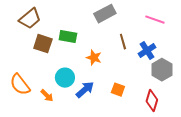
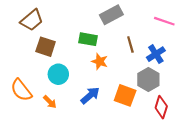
green rectangle: (68, 37) -> (88, 39), moved
gray hexagon: (162, 70) -> (148, 80), moved
cyan circle: (65, 78) -> (58, 74), moved
orange square: (118, 90) -> (125, 95), size x1.5

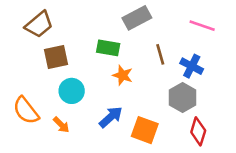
brown square: (46, 47) -> (56, 57), turned -30
blue cross: (156, 54) -> (192, 66), turned -30
orange square: (125, 95) -> (145, 130), moved

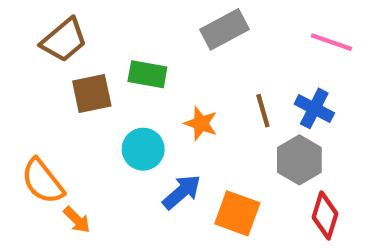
green rectangle: (108, 48) -> (147, 74), moved
brown line: (160, 54) -> (263, 111), moved
cyan circle: (72, 91) -> (143, 149), moved
orange arrow: (61, 125) -> (77, 220), moved

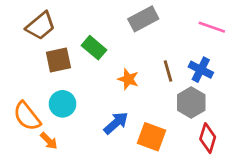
green rectangle: (147, 74) -> (94, 48), turned 30
cyan circle: (143, 149) -> (62, 104), moved

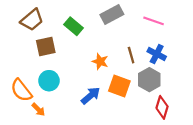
pink line: (212, 27) -> (154, 21), moved
green rectangle: (94, 48) -> (74, 26), moved
orange square: (152, 137) -> (119, 86), moved

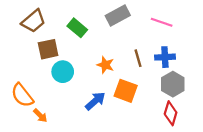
blue cross: (157, 54) -> (165, 57), turned -30
gray hexagon: (149, 80) -> (173, 84), moved
cyan circle: (49, 81) -> (63, 72), moved

